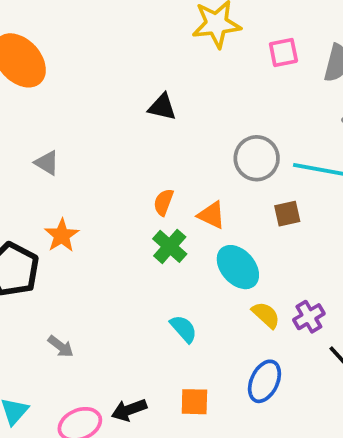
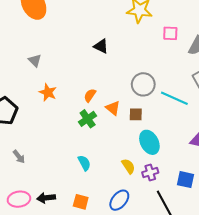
brown square: (287, 214) -> (136, 114), moved
orange star: (62, 235) -> (48, 92), moved, turned -30
cyan ellipse: (238, 267) -> (149, 142), moved

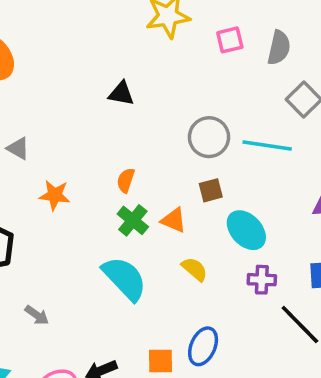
orange triangle: (113, 108) -> (174, 220), moved
cyan semicircle: (84, 163) -> (125, 278), moved, size x1.8
yellow semicircle: (128, 166) -> (195, 269), moved
purple cross: (150, 172) -> (262, 280), turned 35
blue ellipse: (119, 200) -> (203, 346), moved

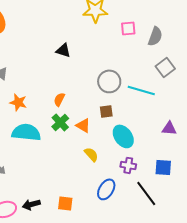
cyan semicircle: (125, 278) -> (26, 132), moved, turned -48
blue ellipse: (203, 346) -> (106, 189), moved

